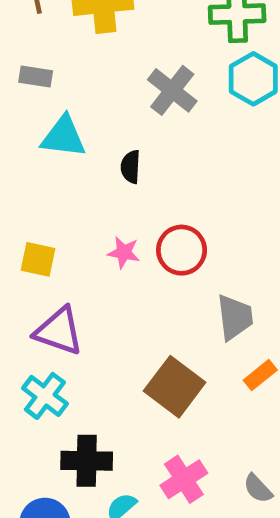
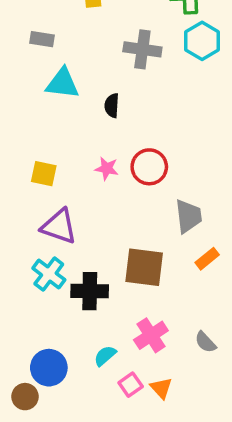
gray cross: (172, 90) -> (142, 49), turned -30
brown square: (175, 387) -> (144, 267), turned -30
black cross: (87, 461) -> (90, 291), moved

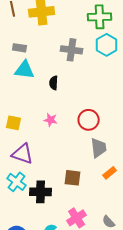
gray rectangle: (42, 39) -> (20, 48), moved
red circle: (149, 167) -> (89, 120), moved
brown square: (144, 267) -> (73, 178), size x0.7

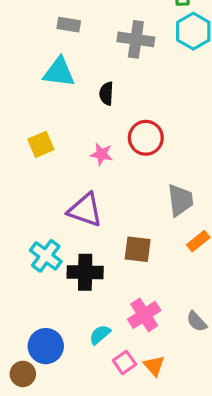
gray rectangle: (20, 48) -> (69, 25), moved
red circle: (89, 120) -> (146, 138), moved
yellow square: (14, 123) -> (41, 144), moved, turned -35
purple triangle: (23, 154) -> (85, 210), moved

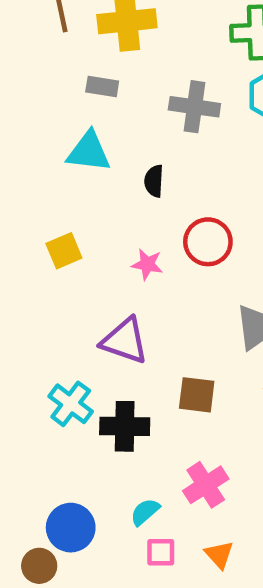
pink square: (124, 362) -> (161, 552), moved, turned 35

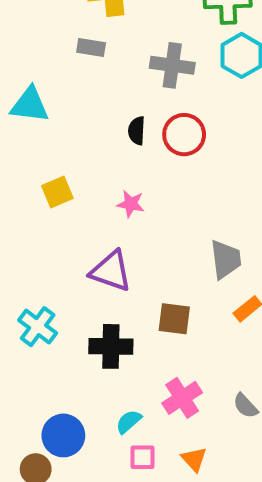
cyan triangle: (89, 152) -> (30, 105), moved
red circle: (208, 242) -> (184, 135), moved
cyan cross: (71, 404) -> (38, 327), moved

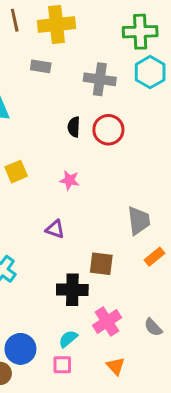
purple triangle: (111, 271) -> (55, 229), size x0.6
black cross: (111, 346) -> (72, 290), moved
pink square: (143, 457) -> (62, 365), moved

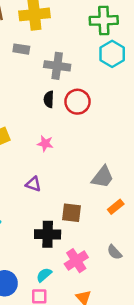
gray cross: (100, 79) -> (57, 66), moved
gray trapezoid: (139, 221) -> (103, 177), turned 45
gray semicircle: (153, 327) -> (115, 252), moved

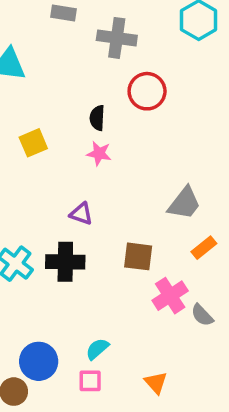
black semicircle: (49, 99) -> (97, 118), moved
black cross: (48, 234) -> (65, 262), moved
pink cross: (76, 261) -> (170, 296), moved

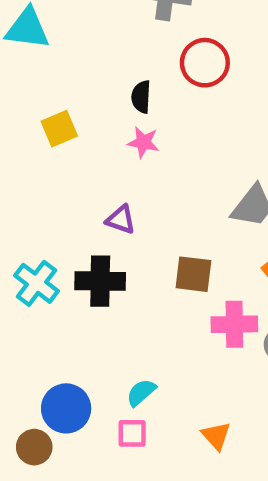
pink cross: (170, 296) -> (234, 324), turned 32

